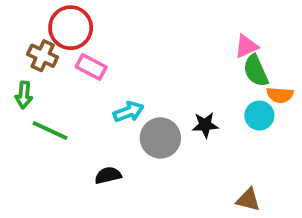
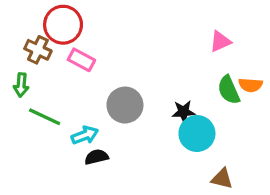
green semicircle: (256, 71) -> (229, 90), moved
cyan arrow: (129, 112) -> (85, 135), moved
cyan circle: (259, 116) -> (197, 133), moved, size x1.4
gray circle: (160, 138) -> (125, 105), moved

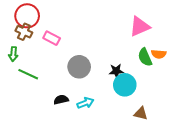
red circle: (63, 25) -> (27, 16), moved
pink triangle: (220, 41) -> (140, 26), size x1.5
cyan arrow: (85, 135) -> (86, 103), moved

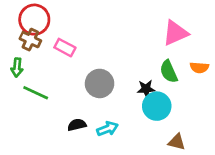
green semicircle: (145, 57) -> (169, 72), moved

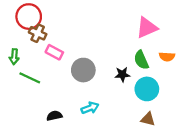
brown cross: (30, 40) -> (38, 33), moved
pink rectangle: (65, 48) -> (54, 52), moved
cyan circle: (157, 106) -> (147, 89), moved
black semicircle: (77, 125) -> (54, 116), moved

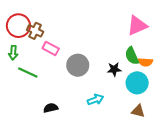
red circle: (29, 17) -> (18, 26), moved
orange semicircle: (167, 57) -> (145, 62), moved
cyan arrow: (90, 108) -> (95, 100), moved

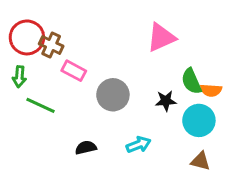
pink triangle: (137, 26) -> (161, 37), moved
black semicircle: (51, 108) -> (86, 148), moved

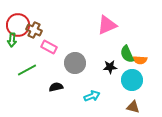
green arrow: (19, 77) -> (12, 40), moved
green line: (41, 105) -> (27, 70), turned -54
black semicircle: (86, 148) -> (56, 87), moved

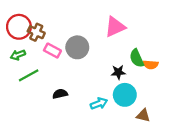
green arrow: (12, 40) -> (18, 55), moved, turned 64
gray circle: (75, 63) -> (77, 47), moved
cyan circle: (132, 80) -> (125, 95), moved

